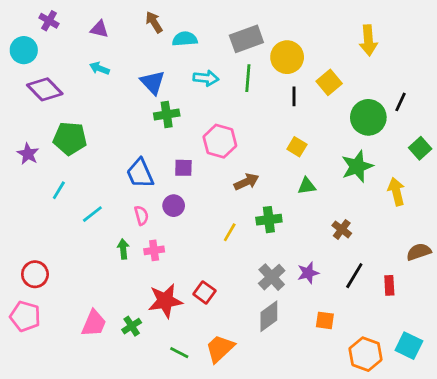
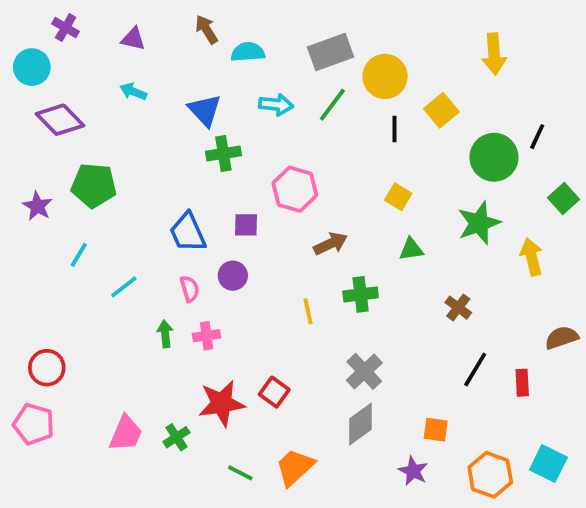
green line: (248, 78) -> (332, 105), turned 32
yellow line: (230, 232) -> (308, 311), turned -42
purple star: (308, 273) -> (413, 471), moved, turned -30

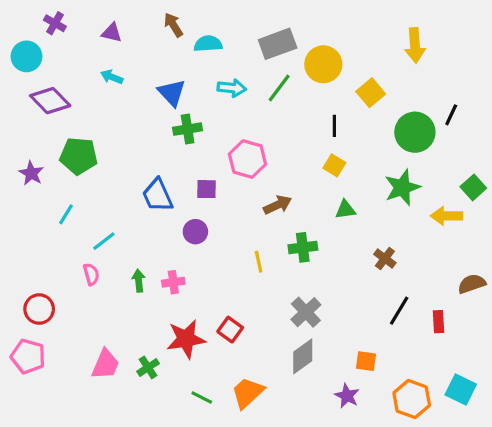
black line: (394, 129) -> (334, 126), moved
green square: (563, 199) -> (473, 187), moved
yellow arrow: (532, 257) -> (446, 216), turned -76
pink semicircle: (190, 289) -> (91, 274), moved

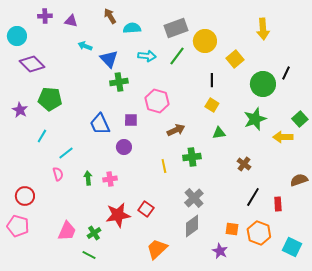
purple cross: (55, 23) -> (45, 16), moved, turned -32
cyan arrow: (112, 77) -> (85, 46), moved
green line: (202, 397) -> (89, 255), moved
orange hexagon: (412, 399) -> (259, 233), moved

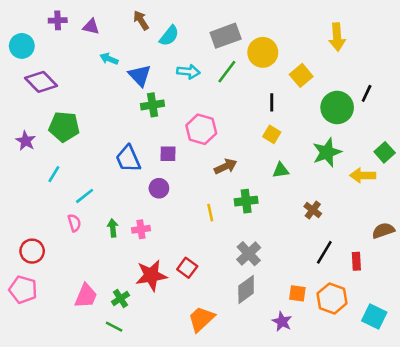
cyan semicircle: (132, 28) -> (169, 36), turned 132

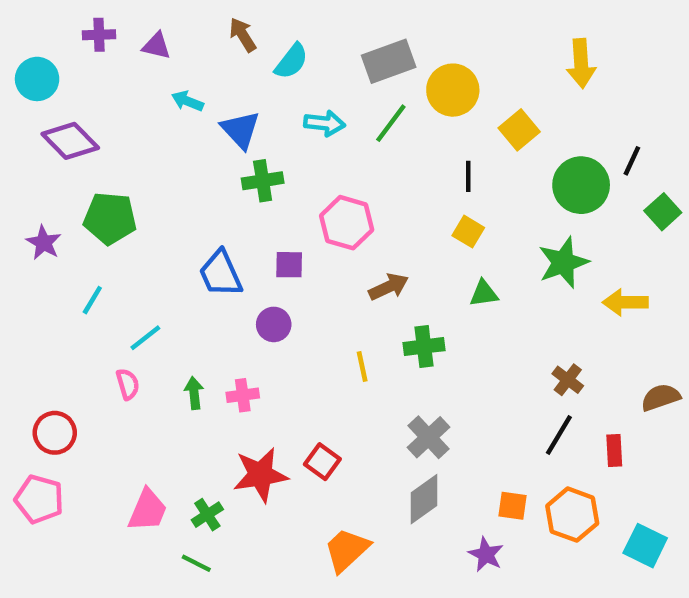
green square: (385, 152) -> (663, 212), moved
brown cross: (313, 210) -> (568, 380), moved

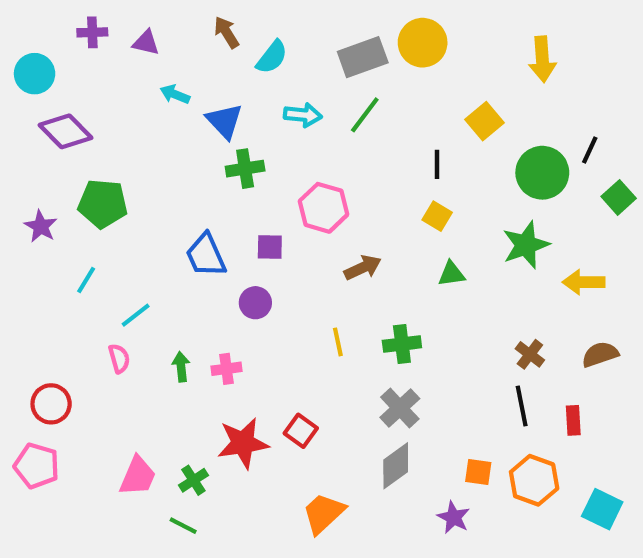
yellow circle: (453, 90) -> (423, 43), moved
green cross: (424, 347) -> (402, 344), moved
brown semicircle: (661, 397) -> (600, 354), moved
black line: (559, 435) -> (522, 406), turned -42

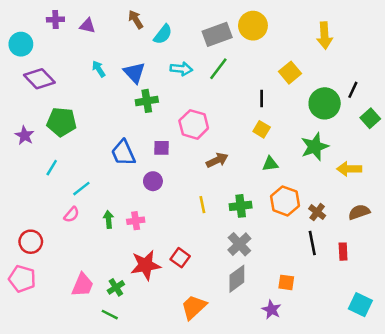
cyan arrow: (175, 94) -> (99, 69), moved, turned 35
pink semicircle: (119, 358) -> (71, 215), turned 56
orange hexagon: (534, 480) -> (285, 201), moved

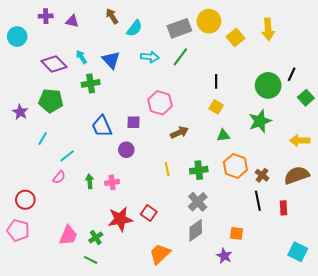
yellow square: (290, 73) -> (235, 38), moved
purple diamond: (39, 79) -> (54, 64), moved
green cross: (147, 101) -> (91, 83), moved
yellow arrow: (349, 169) -> (300, 141), moved
brown semicircle: (359, 212) -> (297, 175), size x1.4

